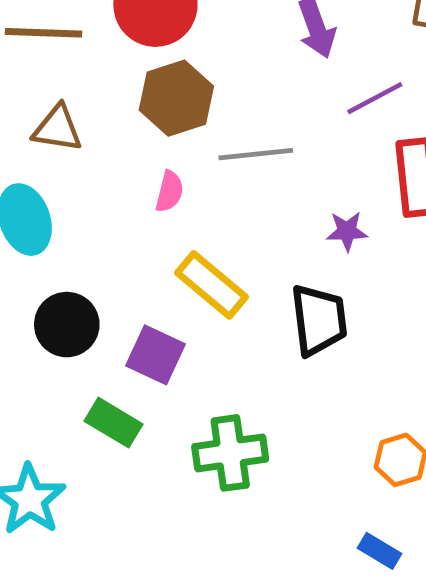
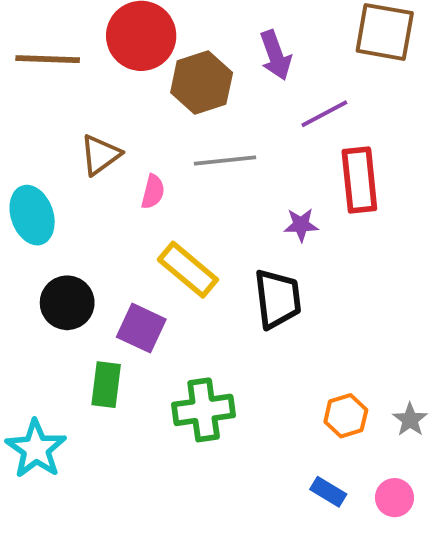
brown hexagon: (176, 98) -> (202, 83), moved
brown triangle: (57, 128) -> (100, 155), moved, turned -45
green rectangle: (113, 423) -> (106, 385), turned 66

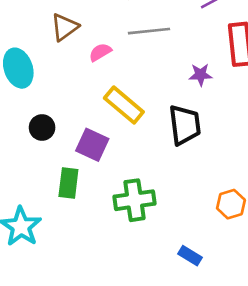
pink semicircle: (153, 192) -> (100, 52), turned -135
black circle: (67, 303) -> (42, 128), size x0.7
blue rectangle: (328, 492) -> (190, 256), moved

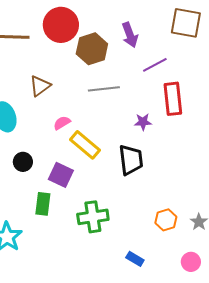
pink semicircle: (100, 52) -> (62, 123), moved

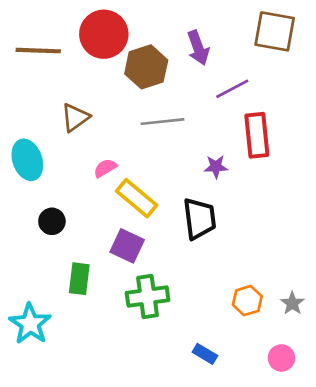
purple square: (61, 175) -> (127, 246), moved

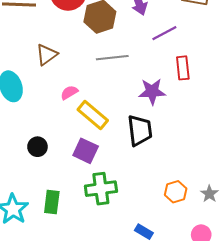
red rectangle: (257, 135) -> (183, 68), size x0.7
purple star: (216, 167) -> (152, 91), size x1.5
black circle: (52, 221) -> (37, 147), moved
green rectangle: (79, 279) -> (52, 202), moved

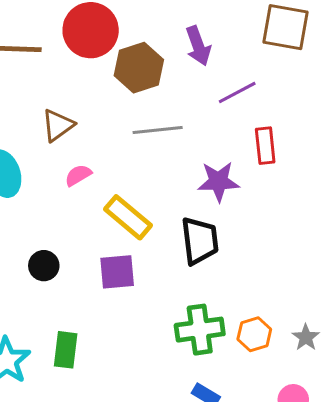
pink semicircle: (69, 92) -> (78, 175), moved
purple square: (86, 151) -> (117, 272), turned -30
green cross: (101, 189) -> (200, 330), moved

